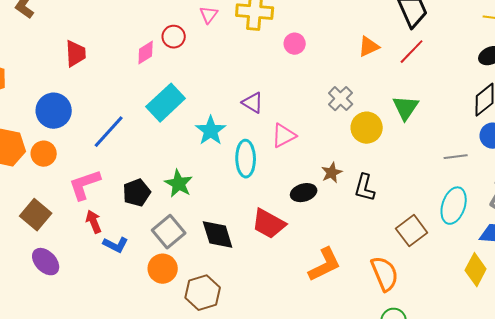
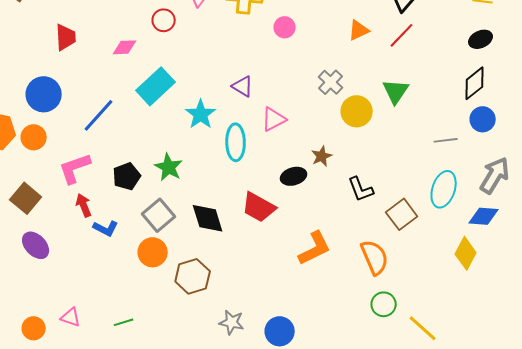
pink diamond: (146, 53) -> (125, 47), moved, turned 30
black L-shape: (365, 188) -> (361, 189), moved, turned -36

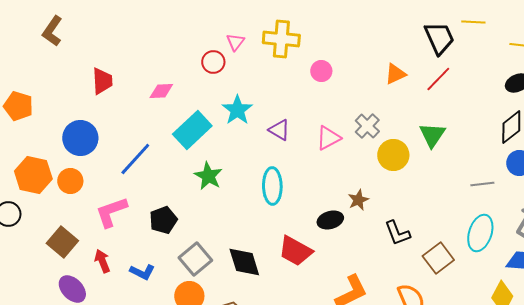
red circle: (164, 20) -> (213, 62), moved
cyan star: (201, 114) -> (237, 110), moved
pink triangle: (274, 119) -> (328, 138), moved
green star: (169, 167) -> (208, 176), moved
red arrow: (84, 205) -> (102, 261), moved

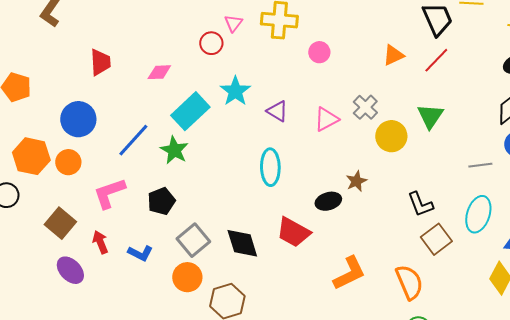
green star: (208, 176) -> (174, 150), moved
black L-shape: (397, 233) -> (420, 204), moved

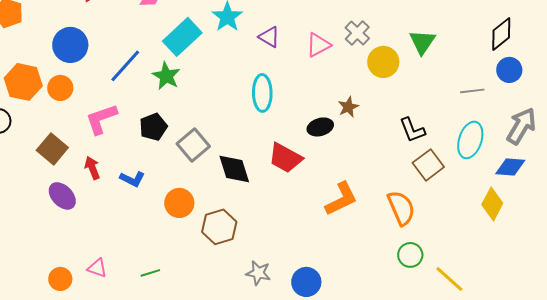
gray square: (193, 240) -> (193, 145), moved

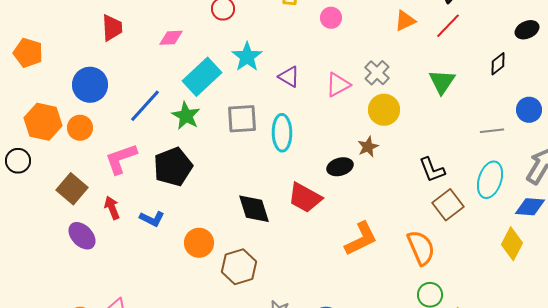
black diamond: (501, 34) -> (498, 64), moved, size x0.7
yellow circle: (383, 62) -> (384, 110), moved
black pentagon: (153, 127) -> (173, 167), size x1.4
gray square: (193, 145) -> (242, 119), moved, turned 36

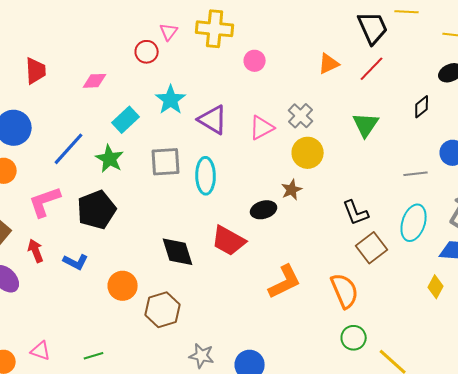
cyan rectangle: (202, 77) -> (126, 120), size x0.7
purple triangle: (289, 77) -> (213, 120), size x1.4
yellow diamond: (512, 244) -> (436, 287), size x0.7

